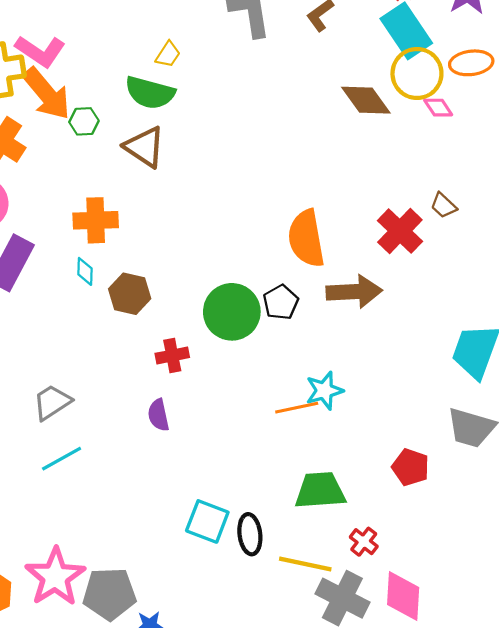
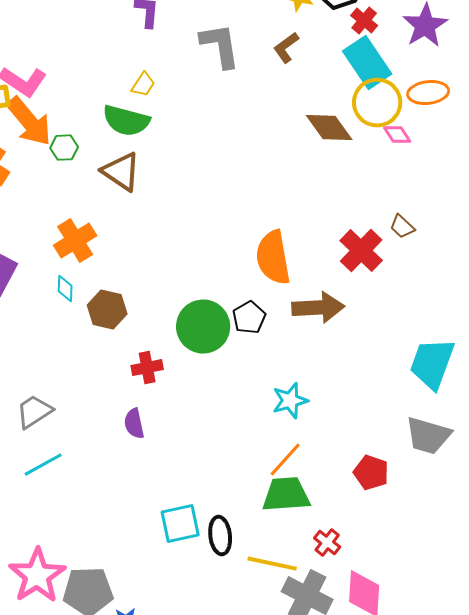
orange cross: (96, 220) -> (75, 241), turned -30
orange line: (297, 408) -> (285, 460), moved, turned -36
cyan square: (207, 521) -> (180, 524), turned -33

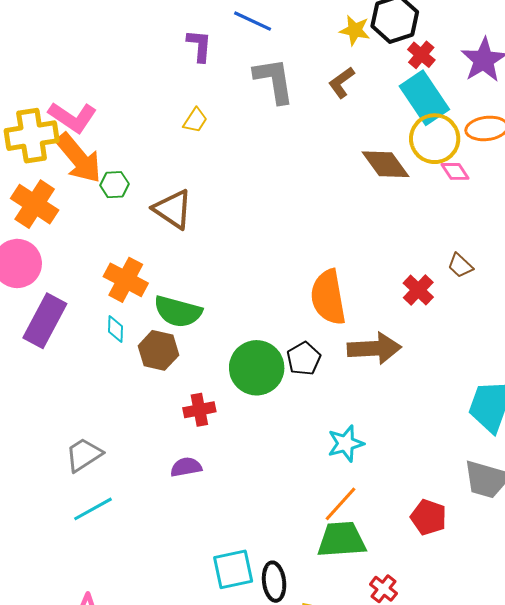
green semicircle: (126, 121) -> (178, 312), moved
orange cross: (75, 241) -> (126, 280), turned -30
red cross: (361, 251) -> (418, 290), size x0.7
purple semicircle: (134, 424) -> (186, 467), turned 92

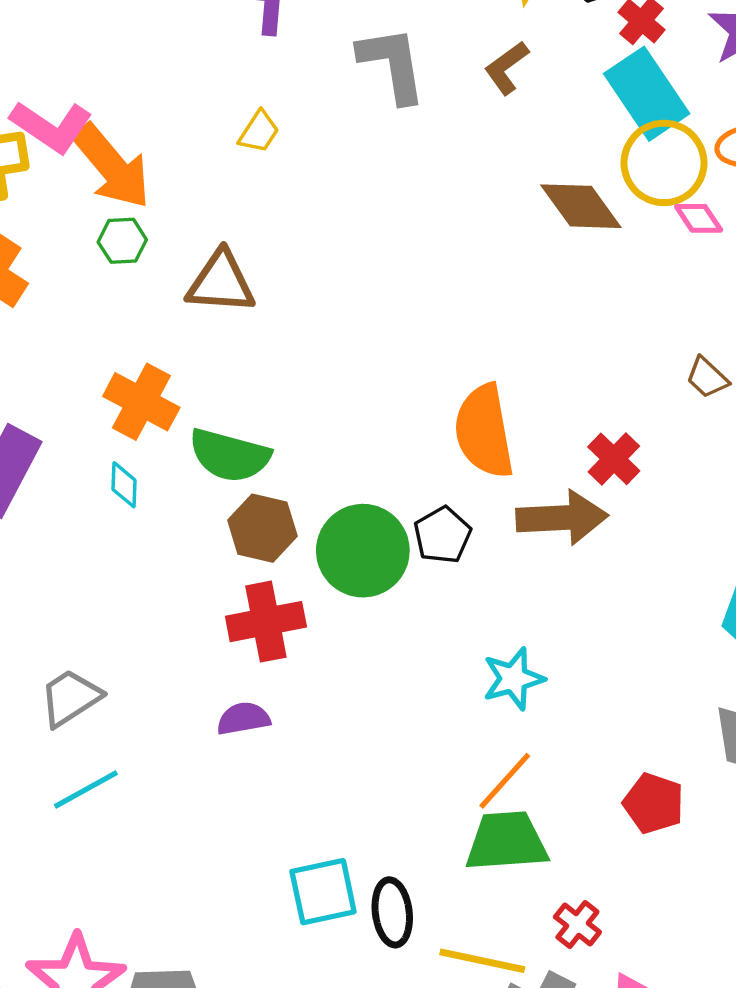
orange arrow: (79, 158) -> (112, 166), moved
brown triangle: (173, 209) -> (221, 282), turned -30
red cross: (418, 290) -> (614, 459), moved
brown hexagon: (158, 350) -> (262, 528), moved
red cross: (199, 410) -> (266, 622), size x1.4

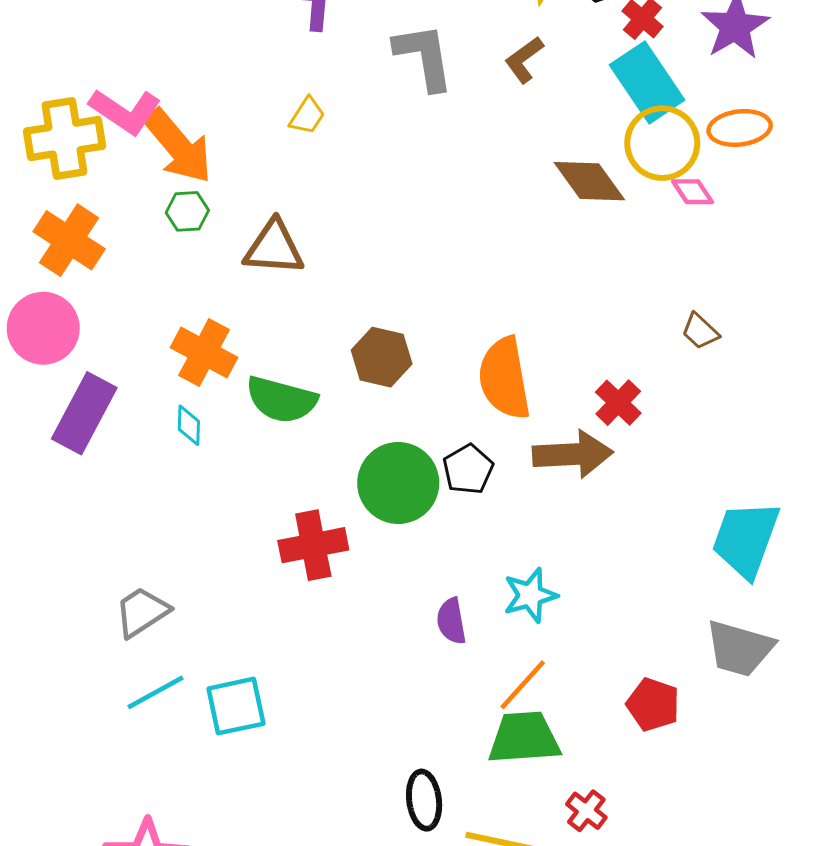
brown hexagon: (262, 528) -> (382, 357), moved
purple semicircle: (243, 719) -> (451, 621), moved, turned -90
cyan square: (323, 892) -> (236, 706), moved

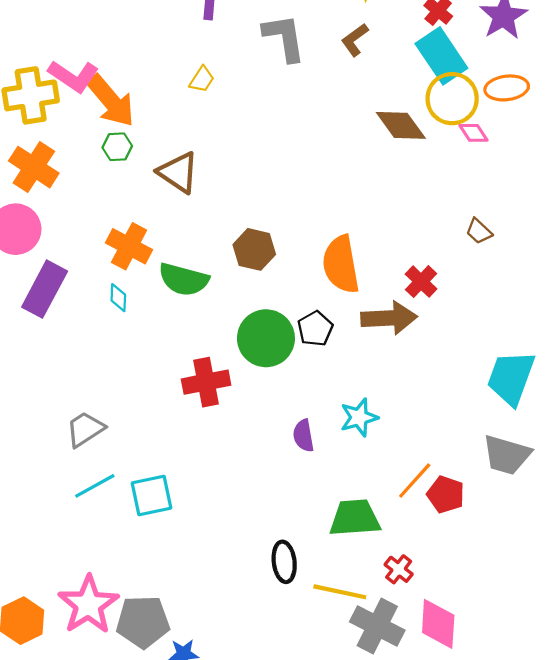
brown triangle: (274, 248) -> (178, 172), turned 30
orange line: (523, 685) -> (415, 481), moved

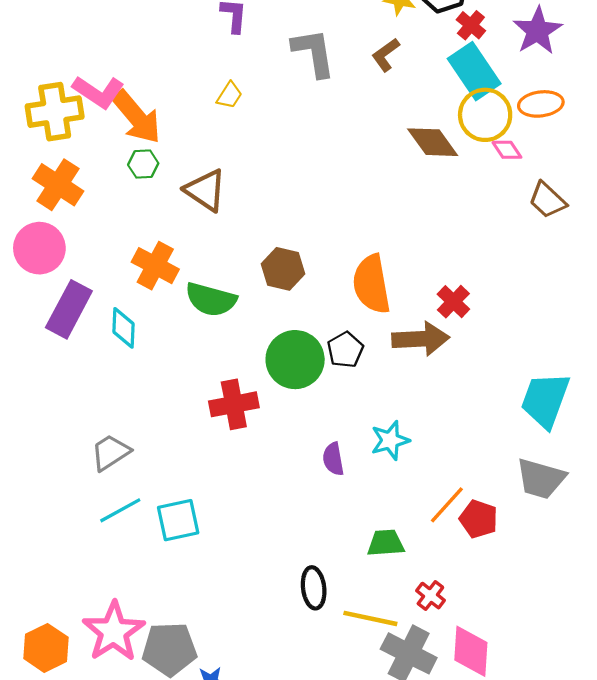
brown trapezoid: (479, 231) -> (547, 200), moved, size x1.4
cyan diamond: (118, 298) -> (124, 328), moved, size x1.4
green trapezoid: (355, 518) -> (386, 543), size x0.7

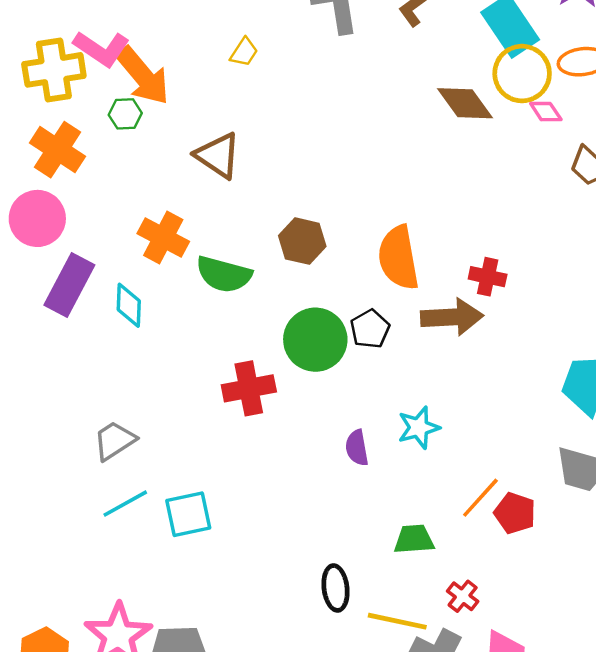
green hexagon: (143, 164) -> (125, 114), moved
red cross: (453, 302) -> (488, 277), turned -32

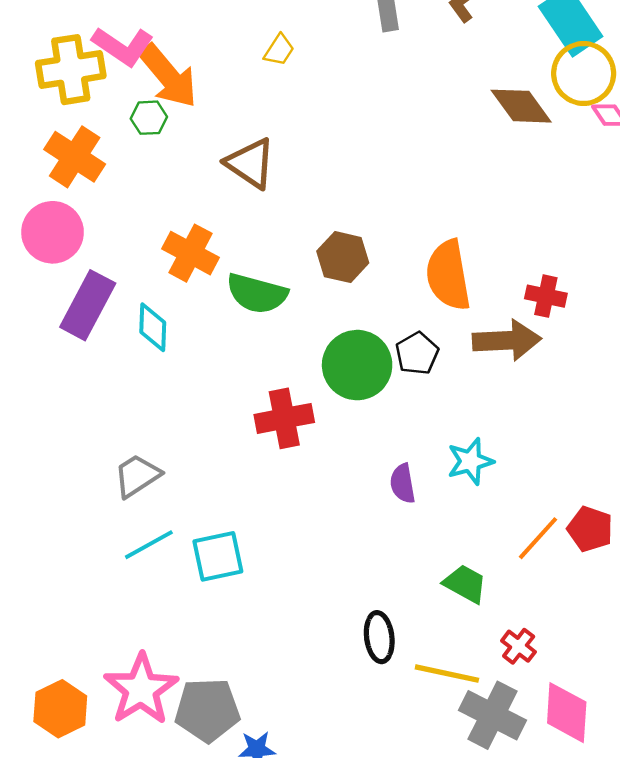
red pentagon: (515, 513) -> (590, 529), moved
green trapezoid: (414, 539) -> (465, 584), turned 33

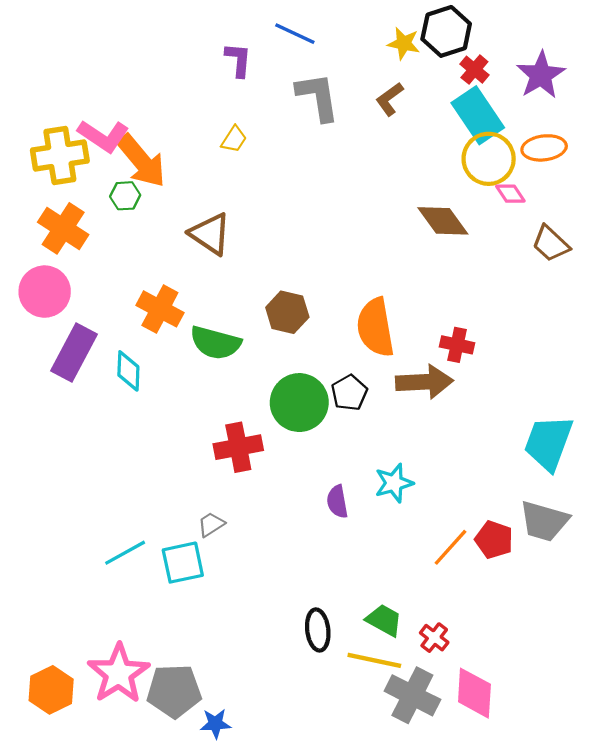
brown diamond: (521, 106) -> (443, 221), moved
gray trapezoid: (137, 476) -> (211, 524), moved, size x0.7
green trapezoid: (465, 584) -> (384, 620), moved

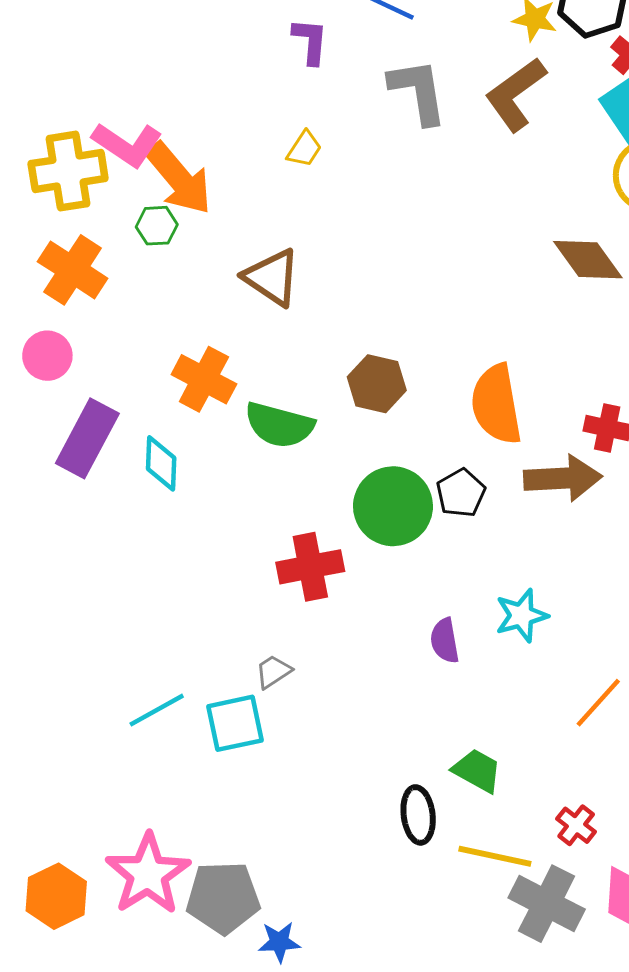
brown L-shape: (390, 99) -> (516, 94), size x1.6
pink circle: (45, 292) -> (47, 356), size x0.7
green trapezoid: (384, 620) -> (477, 771), moved

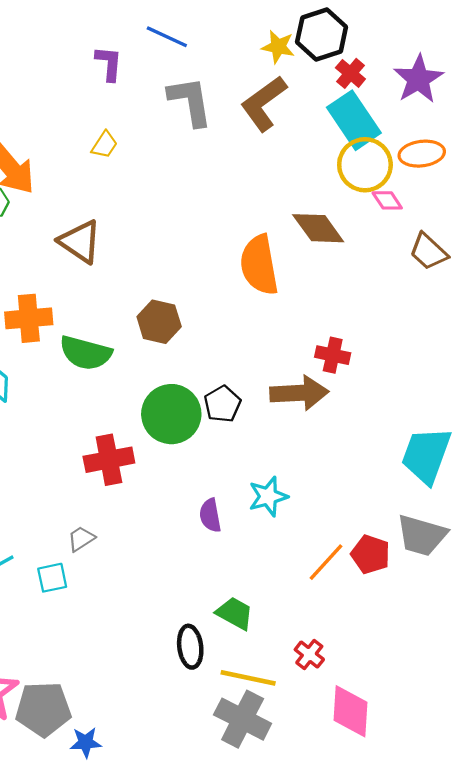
orange cross: (204, 379) -> (29, 318), turned -33
orange semicircle: (496, 404) -> (259, 265), moved
cyan square: (235, 723) -> (52, 578), size x0.7
gray cross: (547, 904) -> (243, 719), moved

